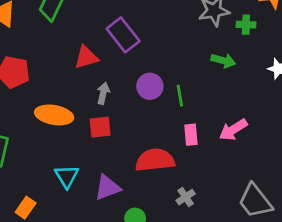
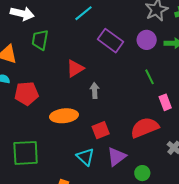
purple rectangle: (123, 35) -> (111, 41), moved
purple circle: (150, 86) -> (147, 40), moved
red square: (100, 127) -> (101, 130), moved

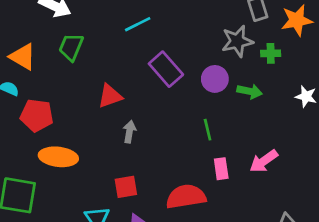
orange ellipse: (64, 116) -> (58, 157), moved

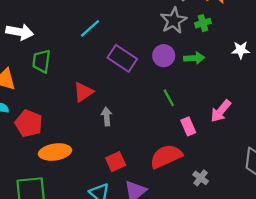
red pentagon: (37, 115) -> (29, 123), turned 30

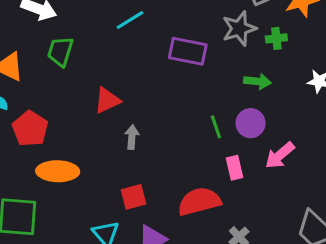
purple circle: (164, 56) -> (251, 123), moved
purple rectangle: (122, 58) -> (188, 51), moved, turned -32

